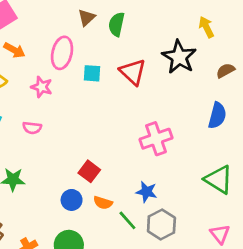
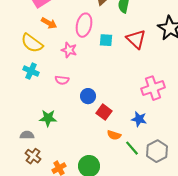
blue star: (146, 192) -> (139, 119), moved
blue circle: (72, 200) -> (88, 96), moved

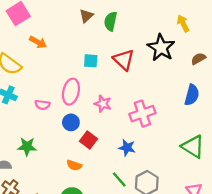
orange arrow: (49, 23) -> (38, 42), moved
pink ellipse: (84, 25) -> (71, 92), moved
pink star: (69, 50) -> (103, 104), moved
orange semicircle: (114, 135) -> (74, 165), moved

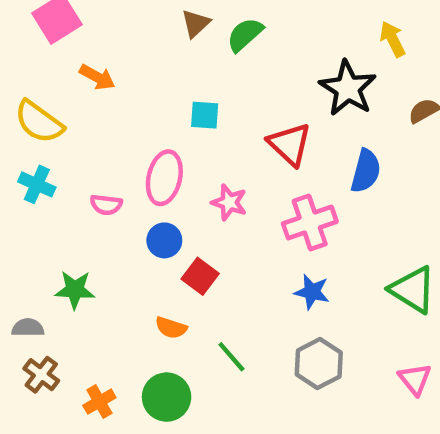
green semicircle: (110, 21) -> (245, 35), turned 36
red triangle: (124, 60) -> (290, 144), moved
blue semicircle: (192, 95) -> (366, 171), moved
blue star: (127, 148) -> (312, 292), moved
green line: (119, 180) -> (231, 357), moved

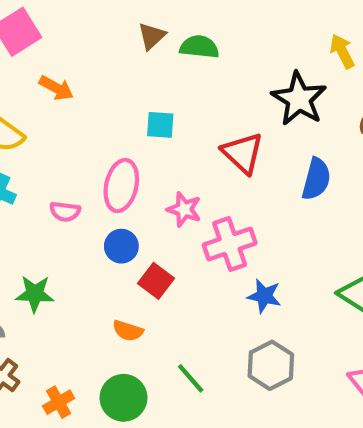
green semicircle: (245, 35) -> (199, 47), turned 48
pink cross: (310, 223) -> (230, 244), moved
green line: (231, 357) -> (191, 378), moved

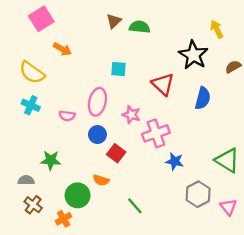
gray hexagon: (271, 365) -> (198, 194), moved
green circle: (123, 398) -> (78, 195), moved

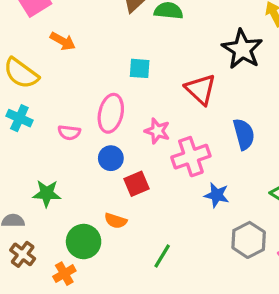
blue semicircle: (203, 98) -> (244, 134), moved, turned -30
red square: (116, 153) -> (136, 184), turned 30
green line: (135, 206) -> (162, 256), turned 72

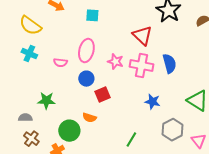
cyan square: (140, 68) -> (92, 15), moved
pink cross: (191, 157) -> (141, 66), moved, turned 30
green line: (162, 256) -> (131, 140), moved

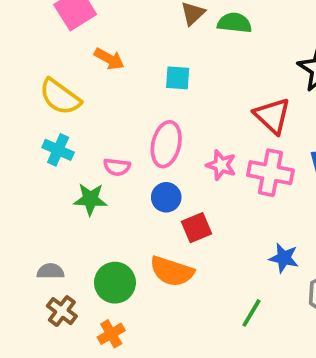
green star: (46, 101) -> (90, 199), moved
blue star: (152, 102) -> (284, 258), moved
orange semicircle: (89, 118) -> (172, 271), size x1.6
green circle: (69, 131) -> (115, 283), moved

